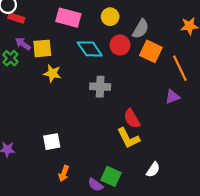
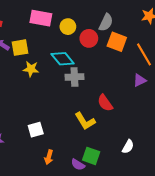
yellow circle: (110, 17) -> (68, 27), moved
cyan diamond: (90, 49) -> (63, 59), moved
yellow L-shape: (128, 138) -> (85, 121), moved

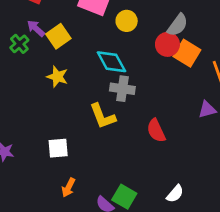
red circle: (89, 38) -> (167, 44), moved
yellow square: (20, 48) -> (58, 36), turned -36
yellow star: (31, 69) -> (57, 77), moved
yellow L-shape: (85, 121) -> (103, 116), moved

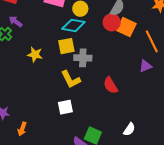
yellow square: (58, 36) -> (66, 46), moved, turned 30
cyan diamond: (111, 62) -> (73, 25), moved, turned -45
white square: (58, 148) -> (65, 107), moved
orange arrow: (69, 187) -> (22, 129), moved

